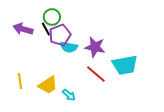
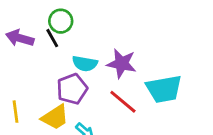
purple pentagon: (60, 35) -> (72, 89), moved

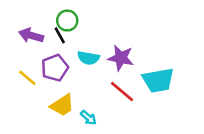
purple pentagon: (72, 89) -> (55, 68), moved
yellow line: (15, 112) -> (27, 78), moved, turned -42

